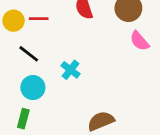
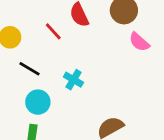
red line: (39, 19) -> (53, 31), moved, turned 54

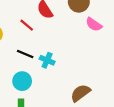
black line: (30, 69) -> (25, 54), moved

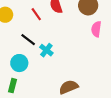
pink semicircle: (94, 24) -> (96, 29), turned 49

